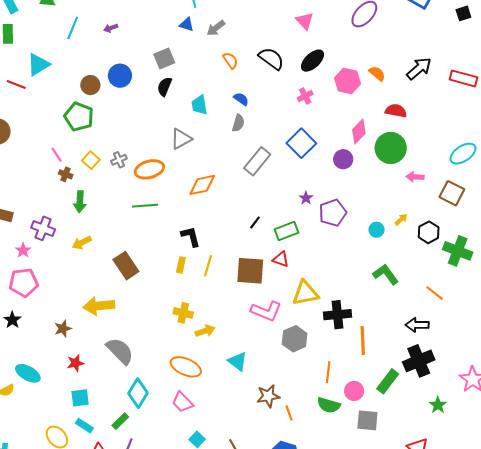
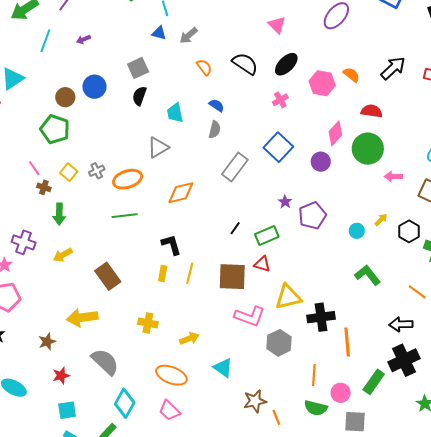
yellow cross: (183, 313) -> (148, 323), moved

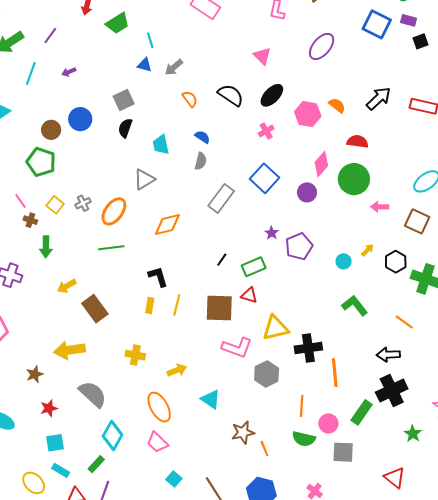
orange ellipse: (128, 179) -> (114, 211), turned -36
yellow arrow: (63, 255) -> (67, 286), moved
orange ellipse: (171, 375) -> (159, 407), turned 40

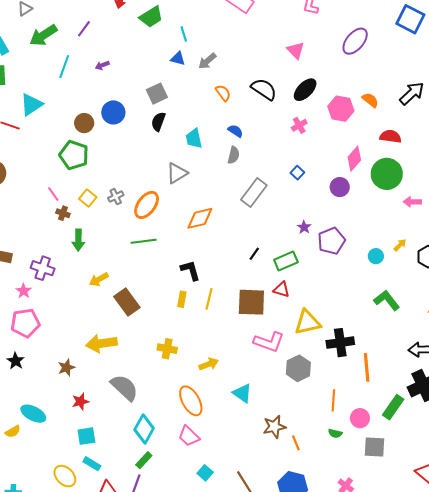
blue square: (264, 178) -> (297, 173), size x0.5
green semicircle: (304, 439) -> (335, 433), size x0.6
green rectangle: (96, 464) -> (144, 460), moved

